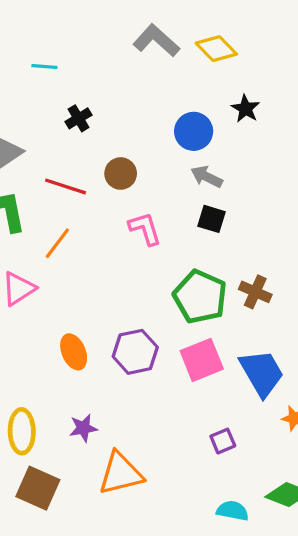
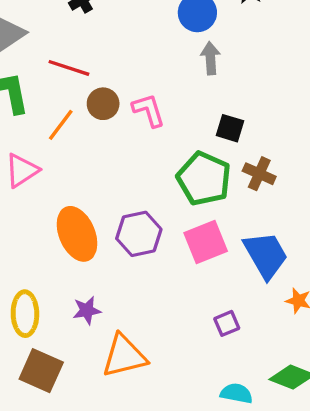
brown circle: (121, 173) -> (103, 104), moved
gray arrow: (207, 177) -> (210, 58), turned 60
black square: (211, 219) -> (230, 128), moved
orange ellipse: (74, 352) -> (77, 234), size x1.5

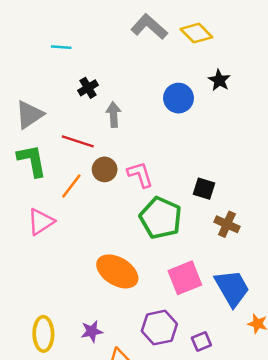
gray arrow: (210, 58) -> (113, 115), moved
green pentagon: (204, 179) -> (161, 218), moved
orange ellipse: (77, 234) -> (117, 271), moved, turned -36
purple hexagon: (139, 234) -> (159, 328), moved

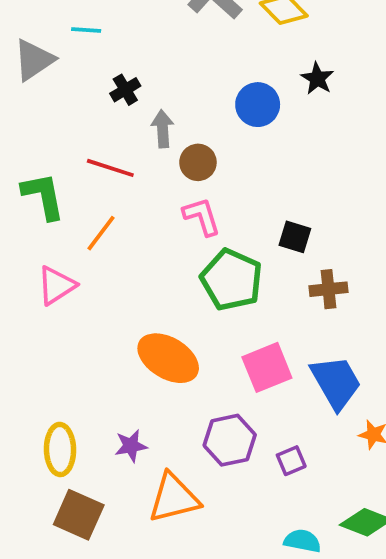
gray triangle: (29, 115) -> (34, 60), moved
brown circle: (105, 169) -> (198, 162), moved
brown cross: (227, 224) -> (328, 289), turned -30

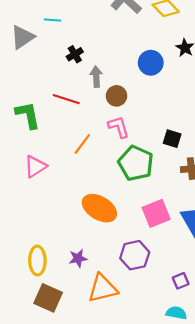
orange line: (101, 233) -> (82, 144), moved
purple square: (291, 461) -> (181, 281), moved

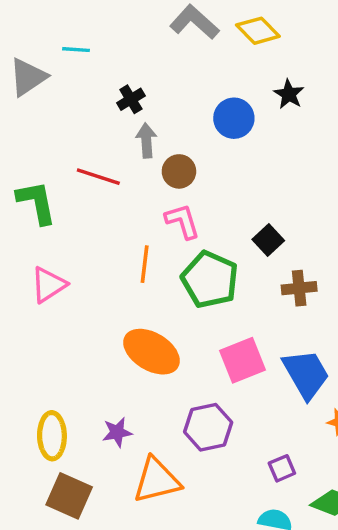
black cross: (75, 54) -> (131, 99), moved
black square: (172, 139) -> (268, 240), turned 30
orange line: (82, 144) -> (145, 264), moved, turned -30

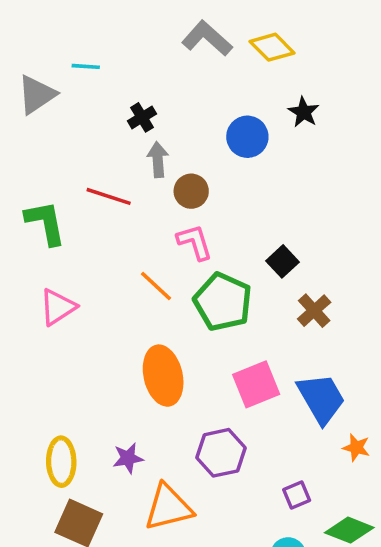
orange line: (145, 264) -> (156, 286), turned -54
brown cross: (299, 288) -> (314, 311), turned -36
orange ellipse: (152, 352) -> (163, 376), turned 46

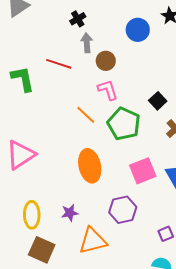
pink triangle: (58, 307) -> (21, 155), moved, size x1.4

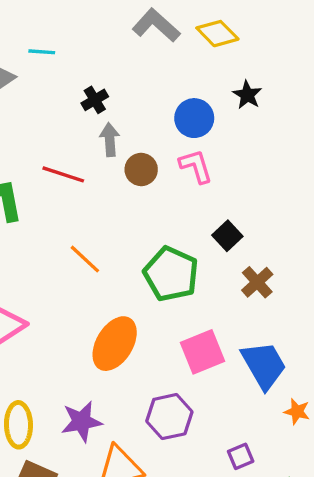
pink L-shape: (108, 90) -> (196, 166), moved
orange line: (86, 115) -> (85, 259), moved
orange ellipse: (90, 166) -> (115, 344), turned 44
purple star: (70, 213) -> (81, 422), size x1.4

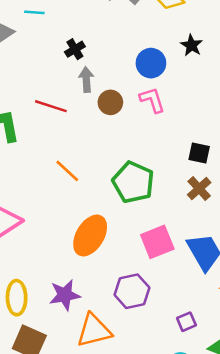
black square: (227, 236) -> (199, 153), moved, turned -35

